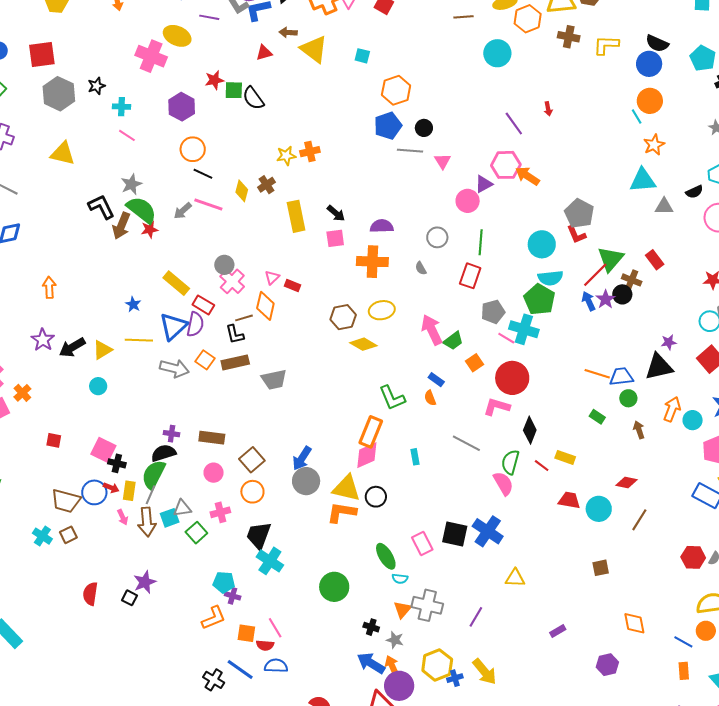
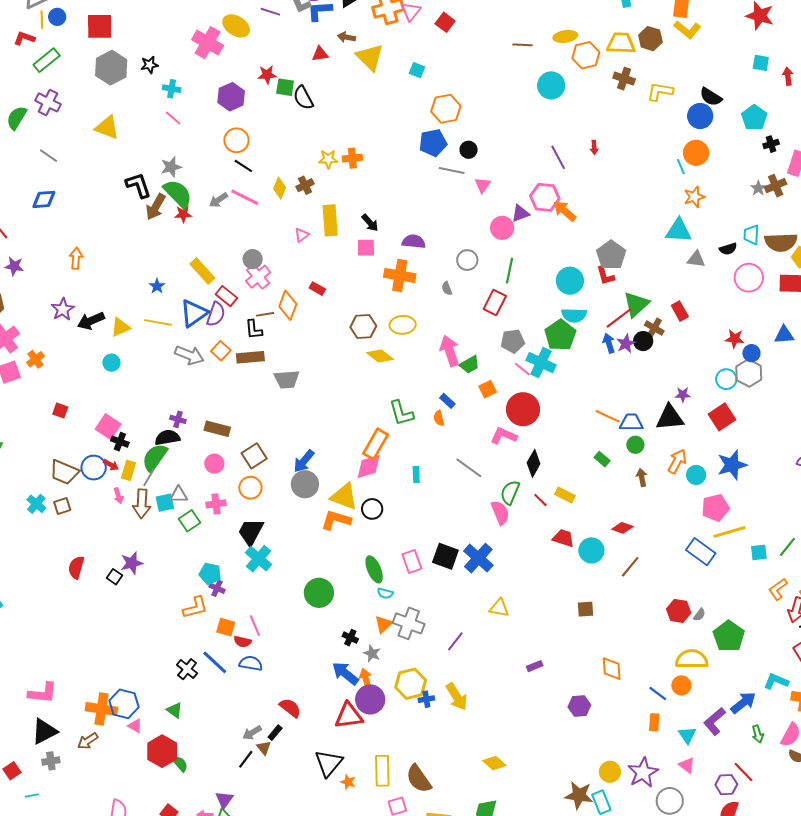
pink triangle: (272, 278) -> (302, 235), moved

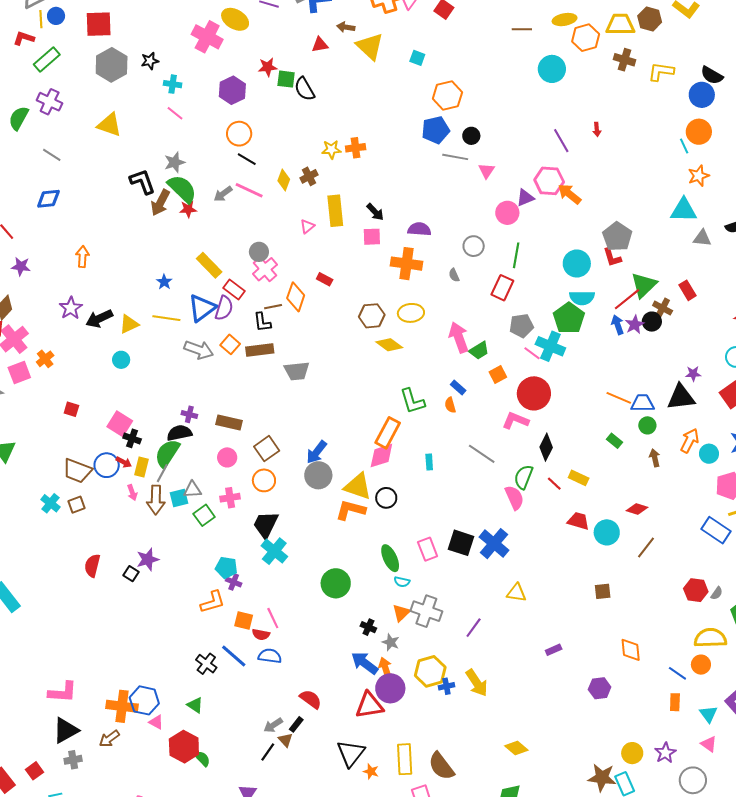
purple star: (643, 773) -> (665, 753), size x0.7

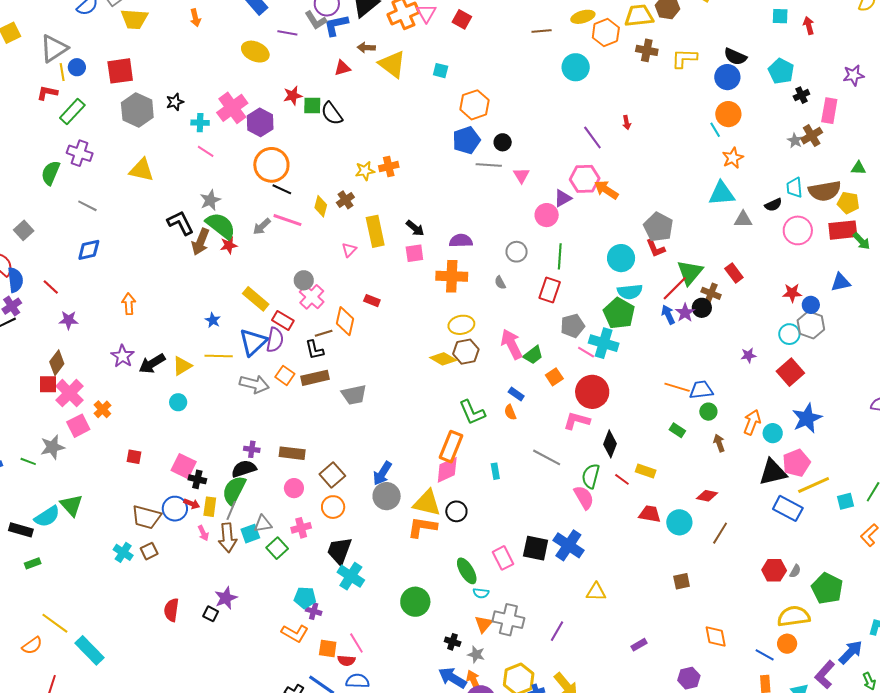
pink cross: (207, 37) -> (232, 108), moved, turned 32
orange circle: (239, 134) -> (271, 165), size x1.4
brown hexagon: (372, 316) -> (466, 352), moved
black triangle: (681, 397) -> (773, 472), moved
orange L-shape: (213, 602) -> (295, 633), turned 52

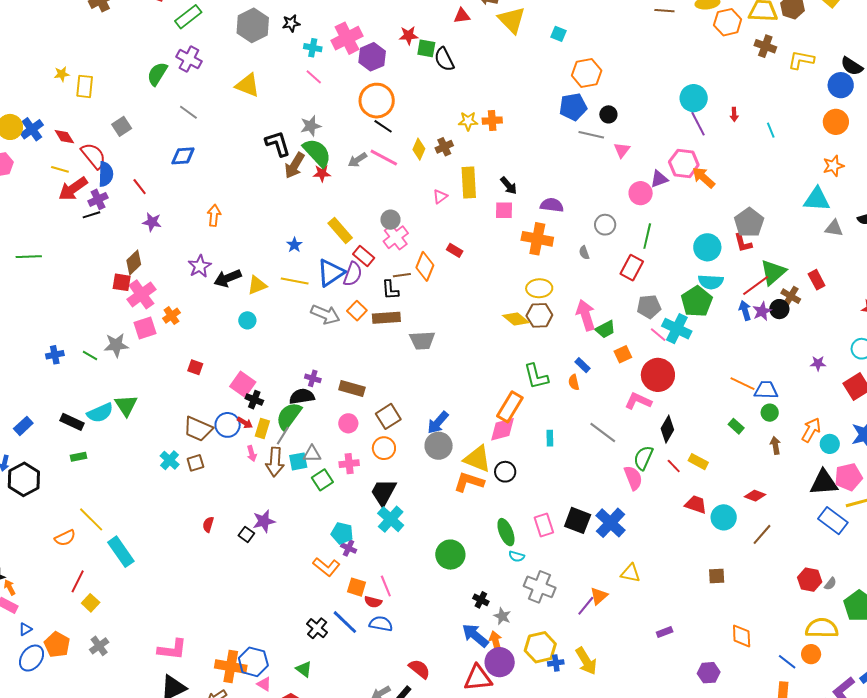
cyan circle: (576, 67) -> (694, 98), moved
cyan line: (715, 130) -> (771, 130), moved
red semicircle: (171, 610) -> (208, 524), size x0.7
orange triangle: (484, 624) -> (599, 596), moved

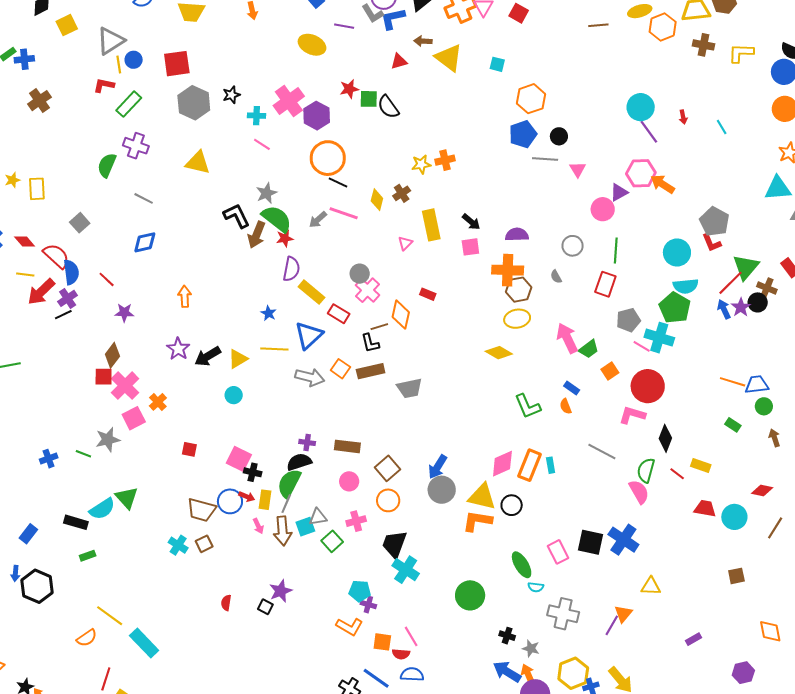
purple semicircle: (353, 274) -> (291, 269), moved
brown hexagon: (539, 315) -> (519, 290), moved
orange rectangle: (510, 407) -> (530, 465), moved

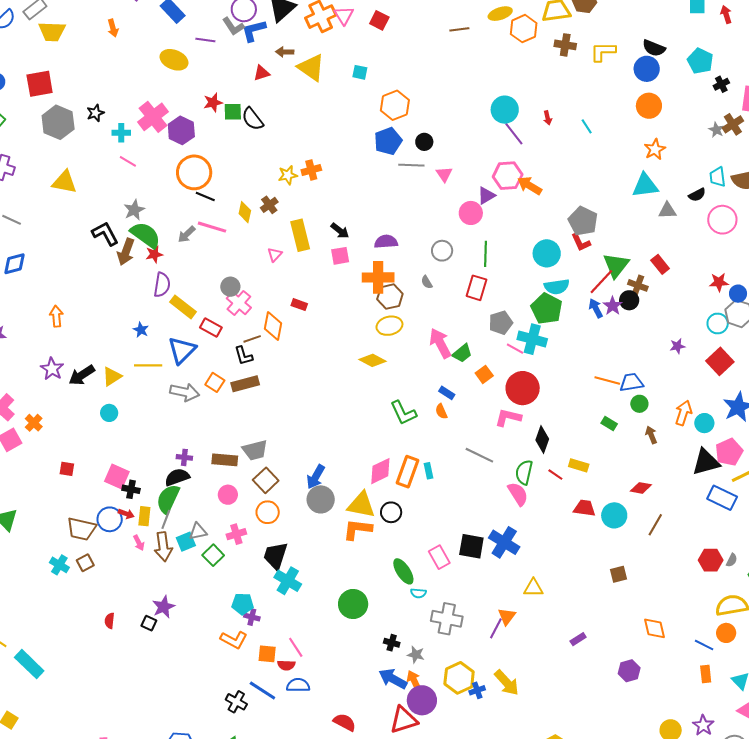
gray trapezoid: (410, 388) -> (255, 450), moved

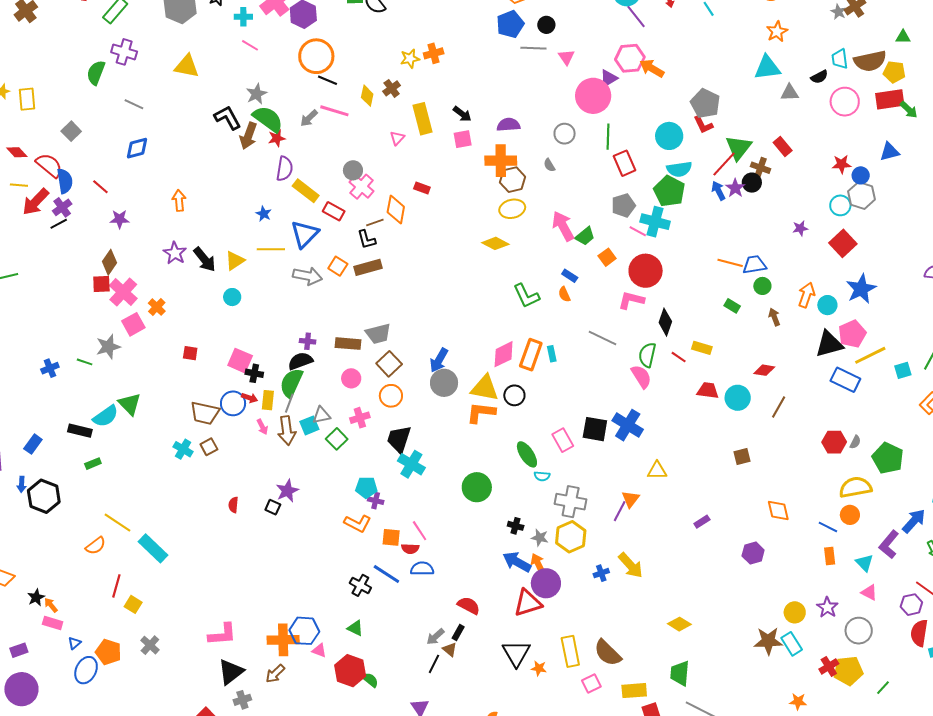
pink circle: (471, 213) -> (593, 96), size x1.5
red rectangle: (476, 288) -> (624, 163), moved, turned -40
black arrow: (82, 375) -> (205, 259), turned -96
yellow hexagon: (459, 678) -> (571, 537), moved

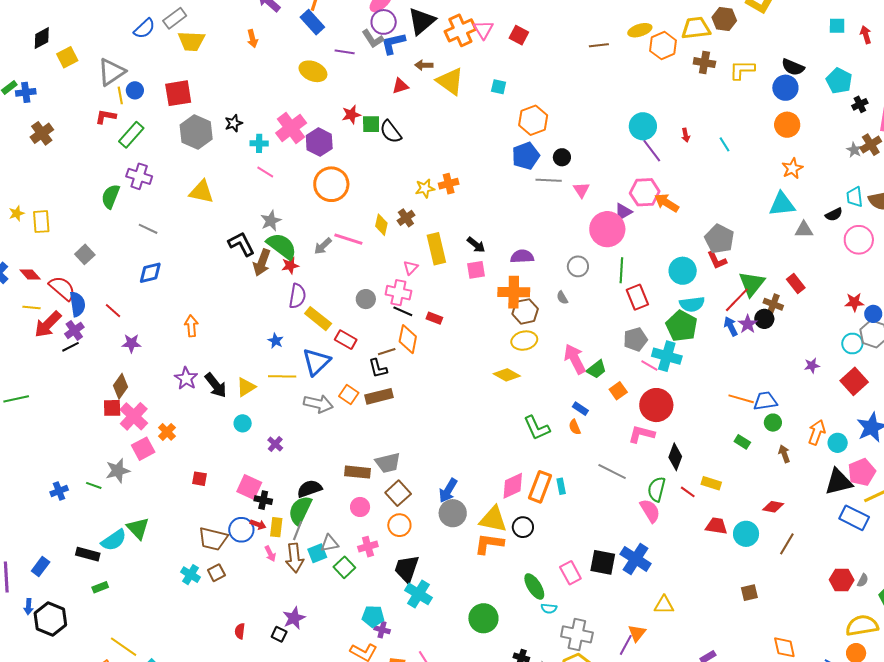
black line: (328, 80) -> (403, 311), moved
pink cross: (362, 187) -> (398, 293), moved, turned -30
purple cross: (308, 341) -> (275, 444), moved, turned 35

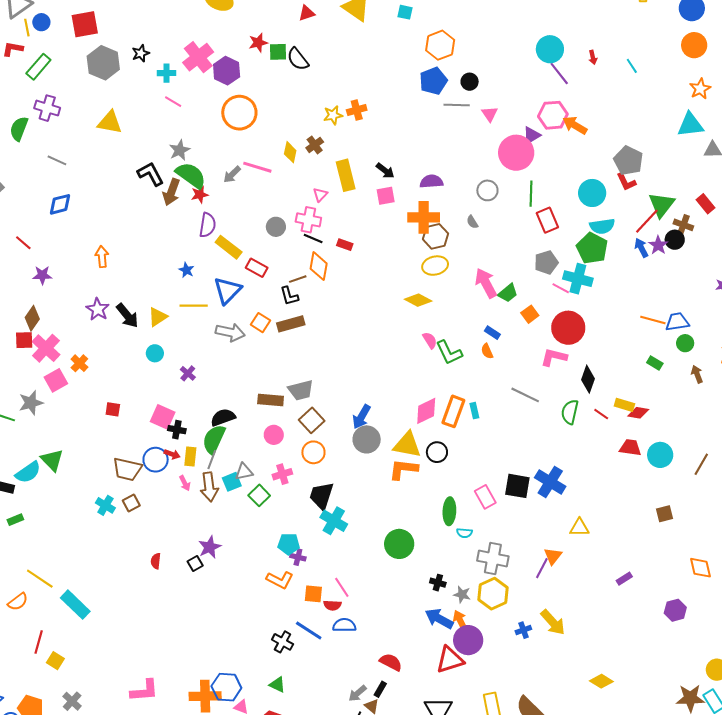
red diamond: (773, 507) -> (638, 413), moved
pink semicircle: (650, 511) -> (430, 340), moved, size x0.7
green ellipse: (534, 586) -> (449, 511), turned 36
black square: (279, 634) -> (195, 564), turned 35

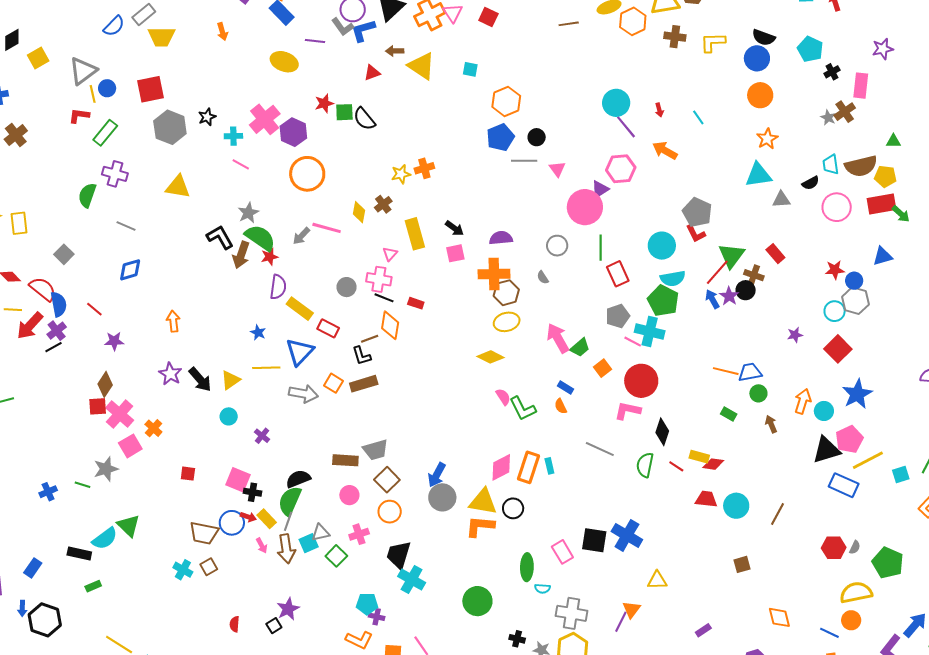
orange arrow: (575, 125) -> (665, 151), moved
yellow rectangle: (190, 456) -> (267, 519), turned -48

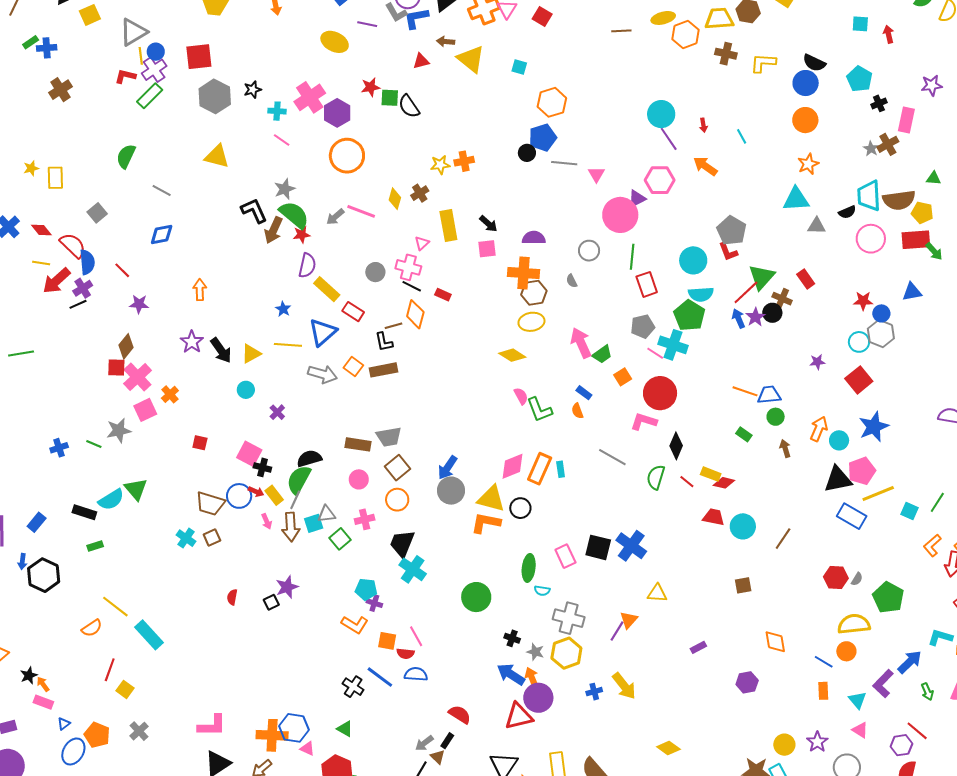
black circle: (537, 137) -> (527, 153), moved
cyan trapezoid: (831, 165) -> (869, 196), size x1.5
purple cross: (115, 174) -> (154, 70), moved, turned 35
cyan square: (901, 475) -> (910, 511), turned 36

